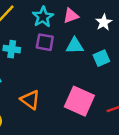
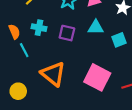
purple square: (45, 42) -> (67, 33), moved
orange triangle: (30, 100) -> (53, 74), size x1.4

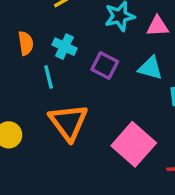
cyan line: (24, 50) -> (49, 77), moved

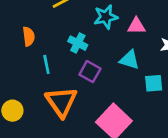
cyan cross: (64, 47) -> (78, 43), moved
purple square: (105, 65) -> (90, 72), moved

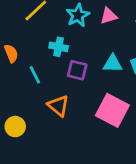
cyan triangle: (130, 60) -> (113, 64), moved
orange triangle: (61, 102) -> (58, 106), size x0.7

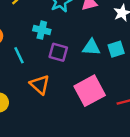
pink square: (112, 110) -> (90, 91), turned 32

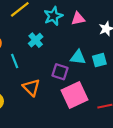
cyan cross: (42, 30) -> (36, 40), turned 32
purple square: (58, 52) -> (60, 72), moved

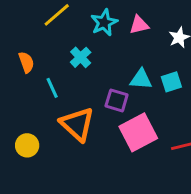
orange triangle: (31, 87) -> (77, 124), size x1.4

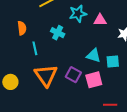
cyan cross: (81, 57) -> (58, 33), turned -32
purple square: (117, 100) -> (73, 75), moved
pink square: (138, 132) -> (94, 80), moved, size x0.7

